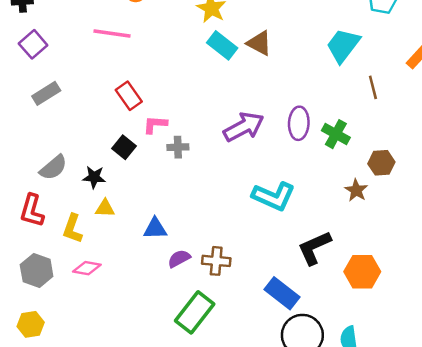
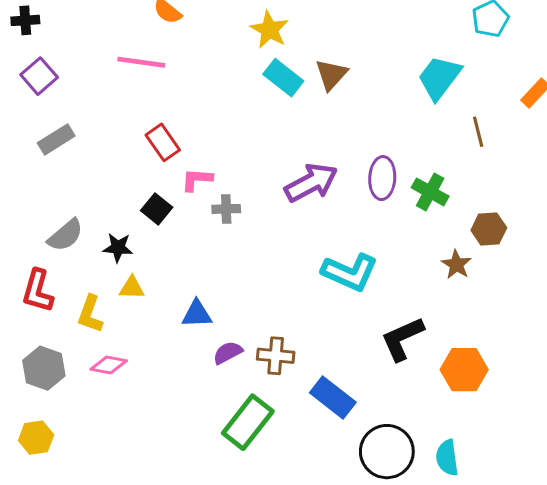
brown triangle: (259, 43) -> (331, 74), turned 44
blue rectangle: (282, 293) -> (333, 397), moved

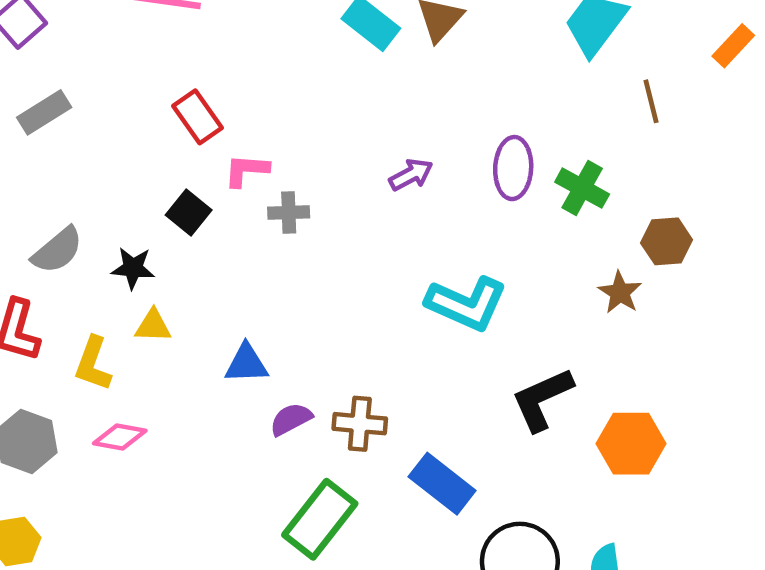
purple arrow: (311, 183) -> (411, 175), size x0.6

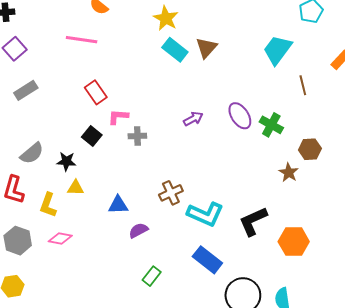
purple ellipse: (513, 168) -> (240, 116), turned -36
cyan L-shape: (466, 304) -> (205, 214), moved
brown cross: (360, 424) -> (171, 193), moved, turned -30
green rectangle: (320, 519) -> (152, 276), size x0.6

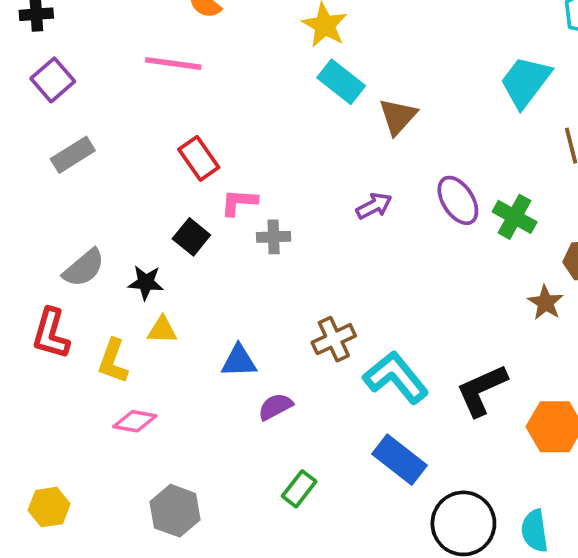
brown triangle: (206, 48) -> (398, 116), moved
cyan L-shape: (205, 214) -> (396, 377), turned -153
gray hexagon: (18, 241) -> (175, 511), moved

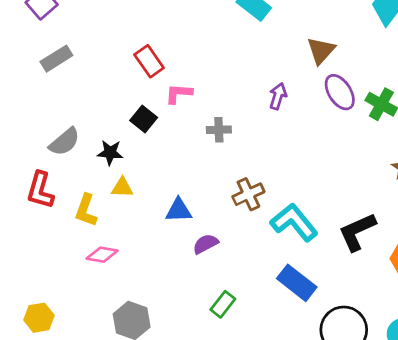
brown triangle: (398, 116) -> (321, 51), moved
purple arrow: (374, 206) -> (278, 96), turned -45
gray cross: (274, 237) -> (219, 130), moved

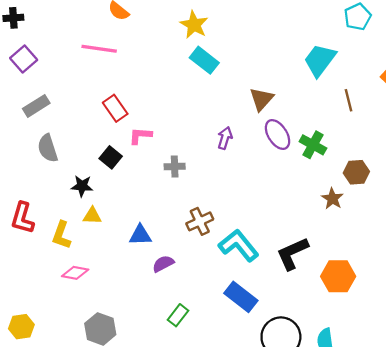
gray semicircle: (64, 142) -> (48, 148), moved, turned 112

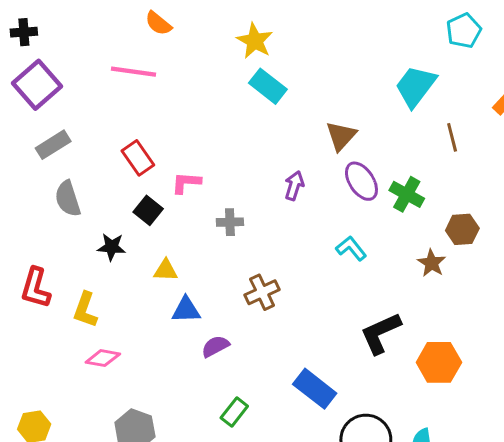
purple square: (24, 59) -> (37, 85), size x1.4
red rectangle: (115, 108) -> (138, 158), moved
yellow triangle: (92, 216) -> (166, 270), moved
cyan L-shape: (239, 245) -> (351, 248), moved, size x0.6

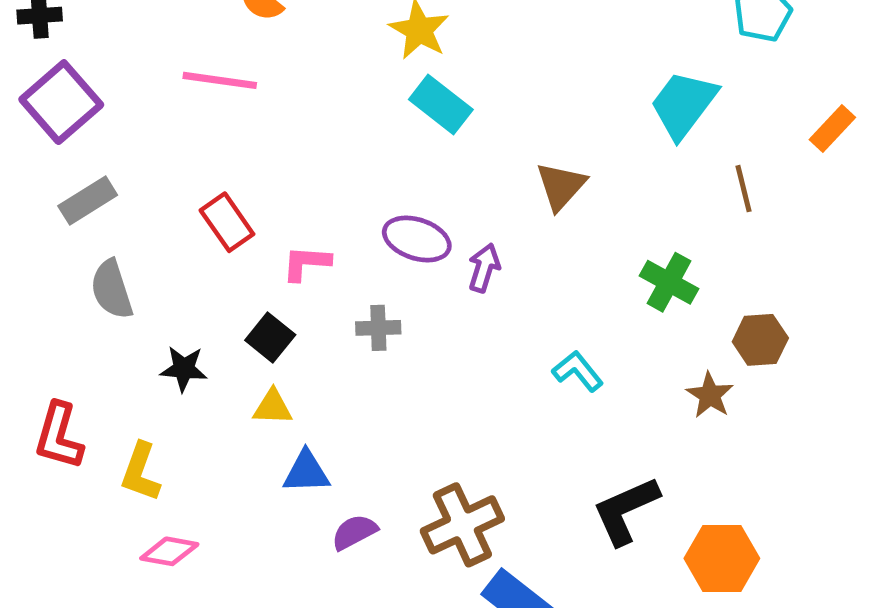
purple ellipse: (361, 181) -> (417, 239), moved, turned -39
black square: (148, 210) -> (270, 337), moved
brown cross: (262, 292) -> (462, 525), moved, size x1.4

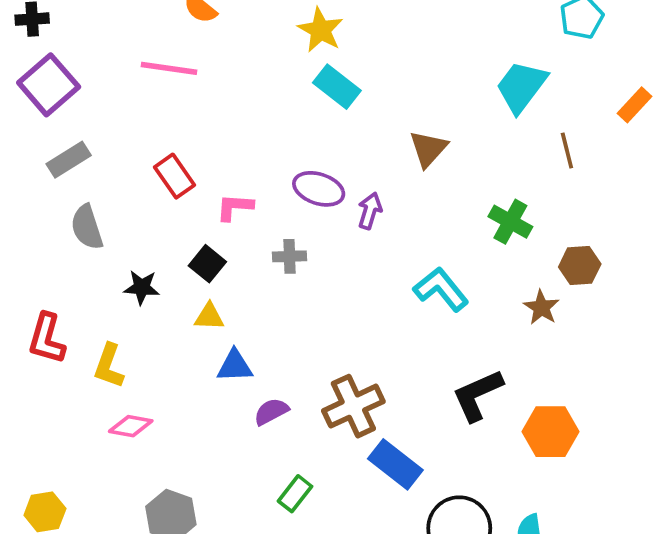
cyan L-shape: (578, 371) -> (441, 289), size x1.4

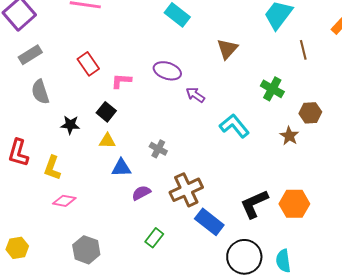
purple arrow: (370, 211) -> (195, 95), moved, turned -72
gray cross: (289, 256) -> (158, 149), moved, turned 30
black L-shape: (477, 395) -> (254, 204), moved

